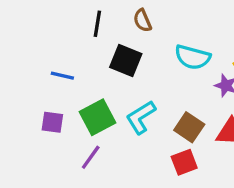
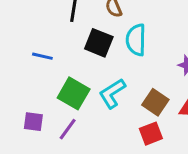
cyan semicircle: (193, 57) -> (136, 40), moved, turned 76
green square: (97, 117) -> (74, 93), turned -32
purple square: (52, 122) -> (33, 122), moved

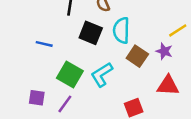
brown square: (155, 102) -> (137, 56), moved

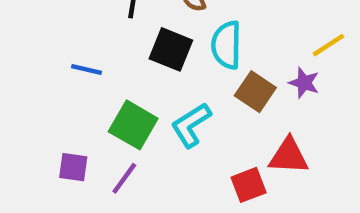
red triangle: (168, 86) -> (289, 156), moved

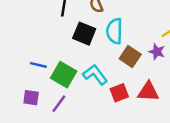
blue line: (87, 69) -> (38, 65), moved
cyan L-shape: (191, 125) -> (95, 75), turned 85
red square: (249, 185) -> (119, 93), moved

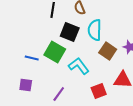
green square: (64, 75) -> (55, 52), moved
red square: (119, 93) -> (99, 91), moved
purple line: (59, 104) -> (59, 94), moved

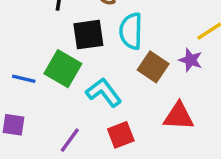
black square: (70, 32) -> (88, 35), turned -30
red square: (99, 91) -> (121, 135), moved

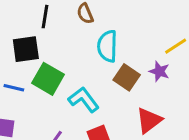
black square: (88, 35) -> (26, 49), moved
red triangle: (179, 116) -> (149, 120), turned -40

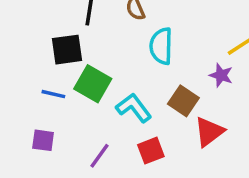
brown square: (127, 77) -> (183, 101), moved

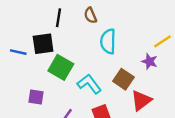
blue line: (53, 94) -> (18, 52), moved
purple square: (43, 140) -> (36, 97), moved

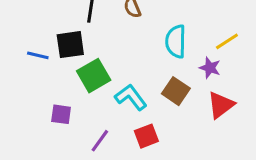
cyan semicircle: (108, 41) -> (176, 41), moved
green square: (61, 67) -> (94, 76), turned 30
red triangle: (141, 100) -> (221, 105), moved

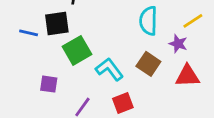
red triangle: (221, 105) -> (187, 76), turned 35

